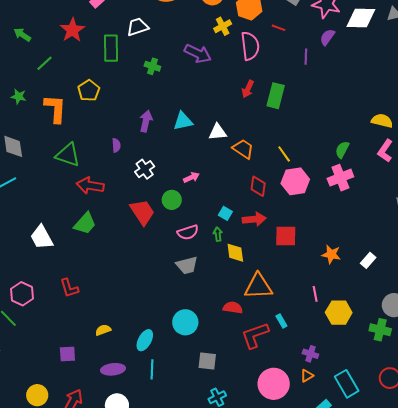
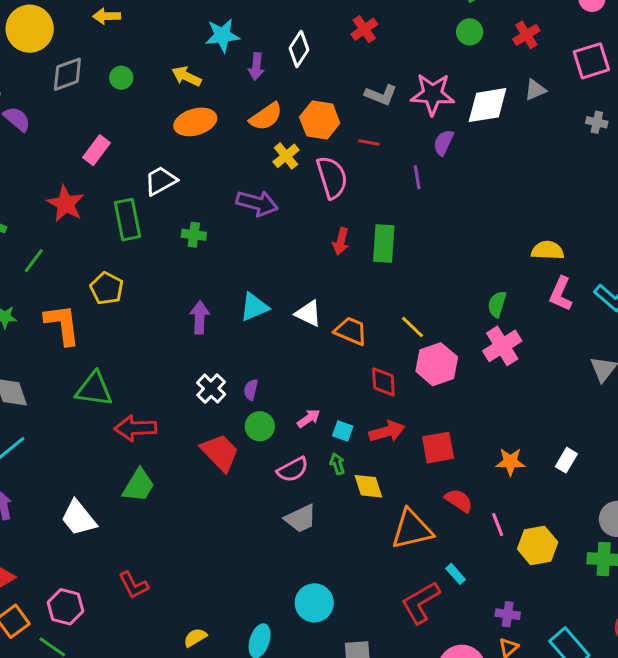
white triangle: (218, 132) -> (308, 313), turned 42
purple semicircle: (116, 145) -> (251, 390), moved, turned -152
pink arrow: (191, 177) -> (309, 418), moved
red semicircle: (233, 308) -> (459, 500), moved, turned 36

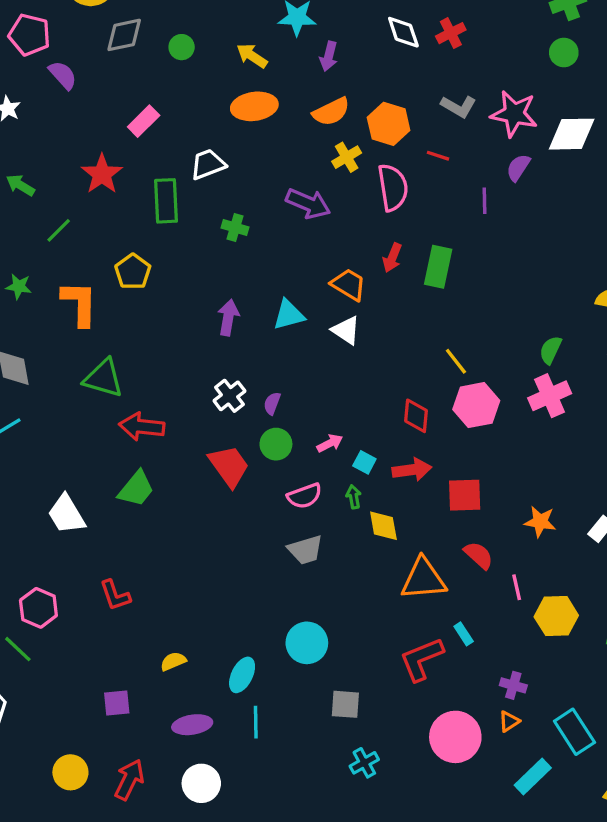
white diamond: (299, 49) -> (403, 32), moved, turned -60
orange trapezoid: (351, 331) -> (349, 285), moved

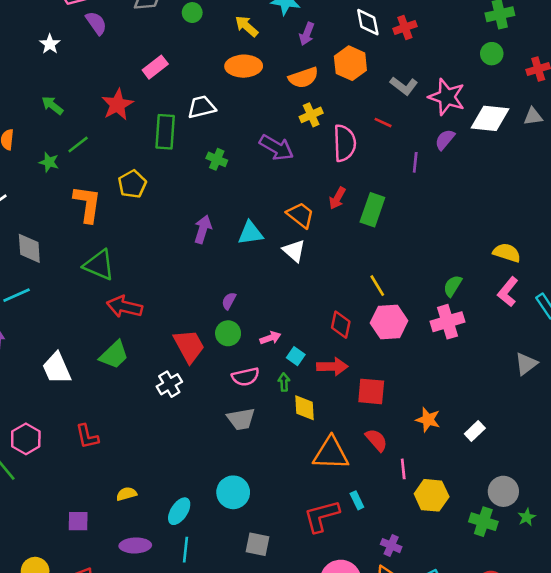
orange hexagon: (389, 124) -> (350, 63), moved
green star: (19, 286) -> (49, 162), moved
white cross: (229, 396) -> (169, 384), moved

